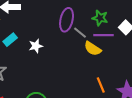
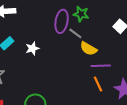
green star: (100, 18) -> (81, 14), moved
purple line: (104, 35) -> (101, 66), moved

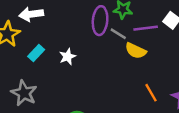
purple line: (101, 66) -> (146, 28), moved

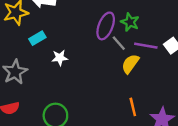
yellow semicircle: (136, 51) -> (130, 64), turned 84
white star: (68, 57) -> (60, 58), moved

